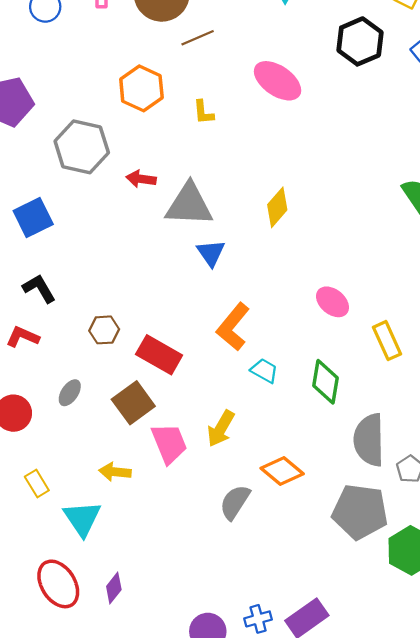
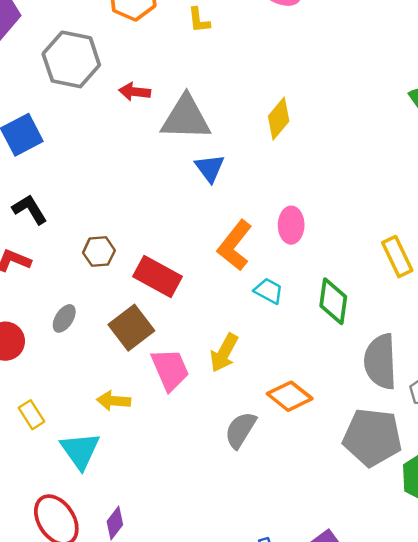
pink ellipse: (332, 302) -> (291, 225), moved, turned 52

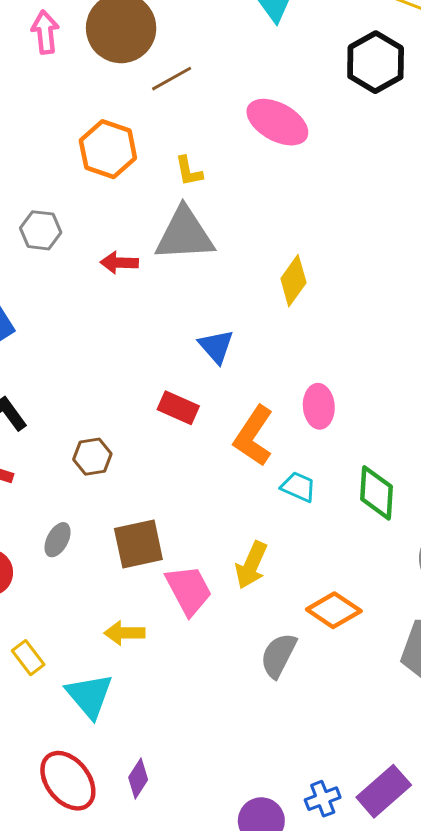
gray hexagon: (71, 59) -> (41, 230), size x0.6
gray triangle: (186, 118) -> (185, 234), moved
red rectangle: (157, 276) -> (178, 408), moved, size x0.7
brown square: (131, 328) -> (138, 544), turned 30

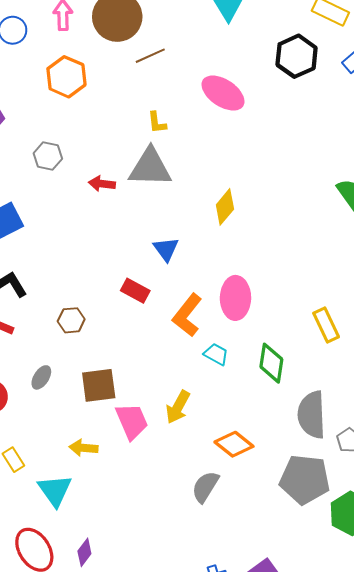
orange hexagon: (108, 149) -> (66, 77), moved
pink ellipse: (319, 406) -> (235, 298), size x1.4
gray semicircle: (278, 655) -> (205, 487), moved

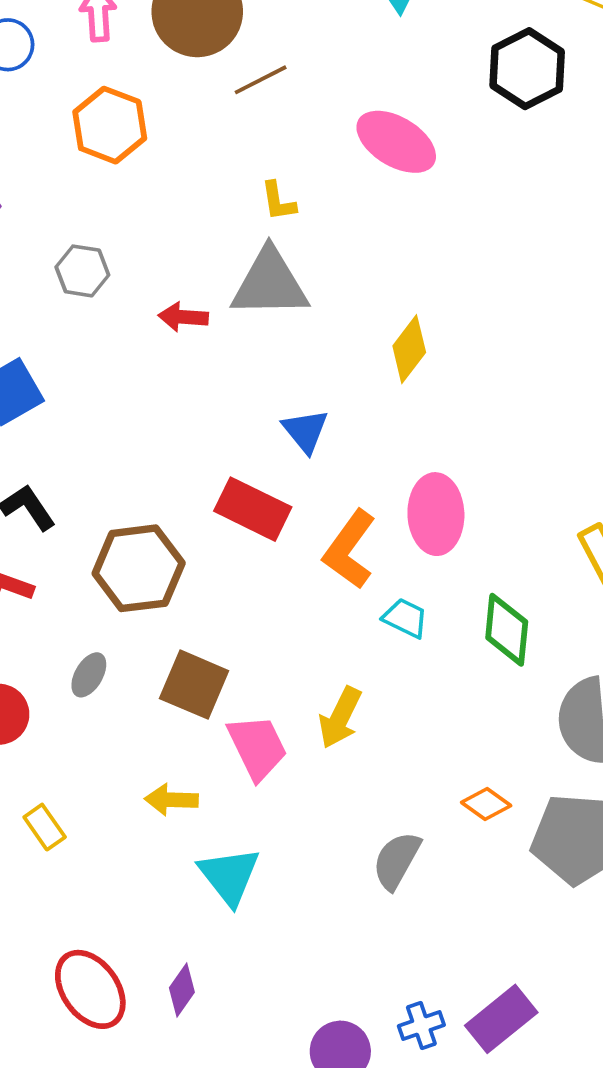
red rectangle: (135, 291) -> (253, 509), size x1.4
brown hexagon: (71, 320) -> (139, 568), size x1.8
brown square: (99, 385) -> (194, 685), turned 33
orange diamond: (234, 444) -> (486, 804), moved, size x0.7
cyan triangle: (55, 490) -> (229, 876), moved

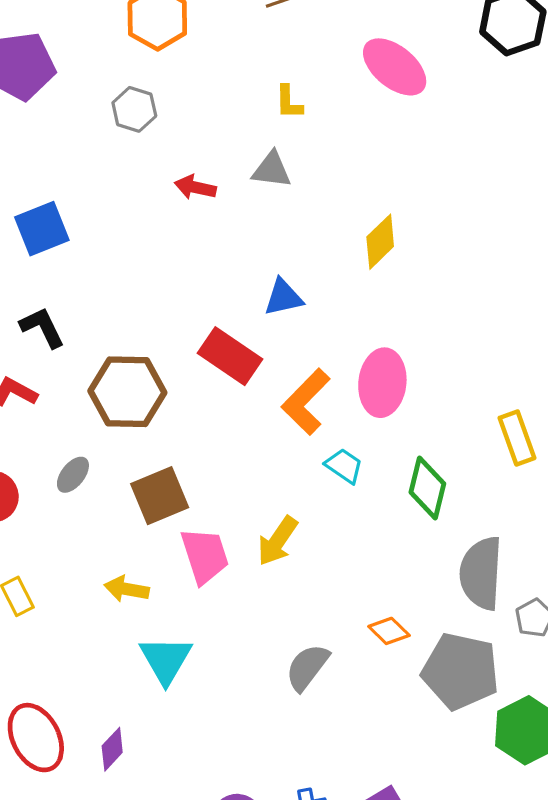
gray hexagon: (82, 271) -> (134, 109), moved
gray triangle: (270, 283) -> (272, 170), size x0.6
blue triangle: (305, 431) -> (283, 297), turned 48
brown square: (194, 685) -> (160, 496), turned 36

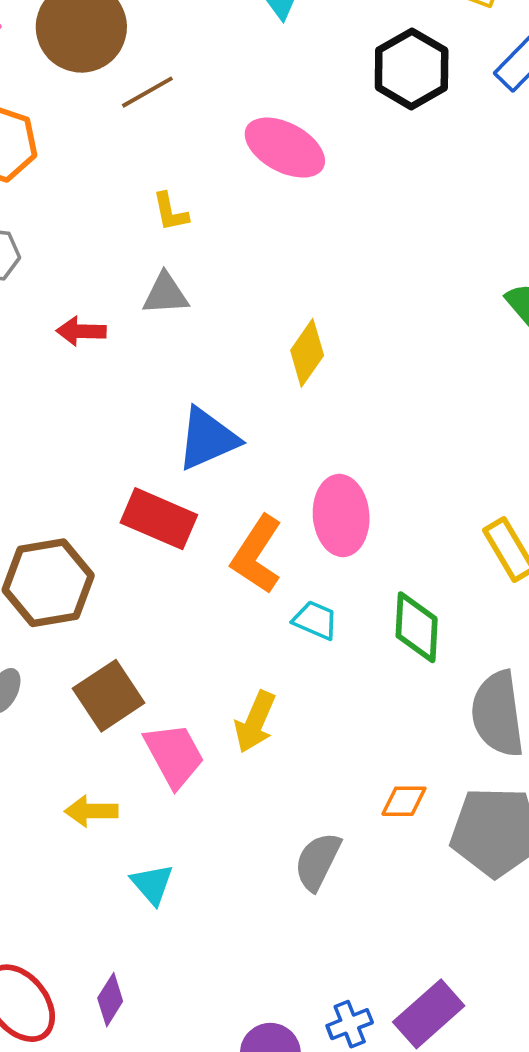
blue triangle: (283, 297) -> (208, 439), size x1.4
orange diamond: (389, 631) -> (404, 801), turned -33
cyan triangle: (166, 660) -> (152, 884), size x0.7

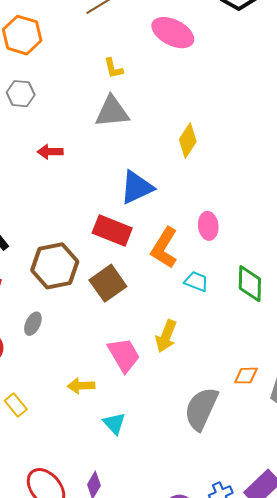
gray triangle: (166, 294) -> (112, 112), size x1.4
red arrow: (81, 331) -> (50, 152), moved
pink ellipse: (341, 515) -> (208, 226), size x0.7
brown square: (109, 696) -> (108, 283), moved
gray semicircle: (318, 861) -> (201, 409), size x1.4

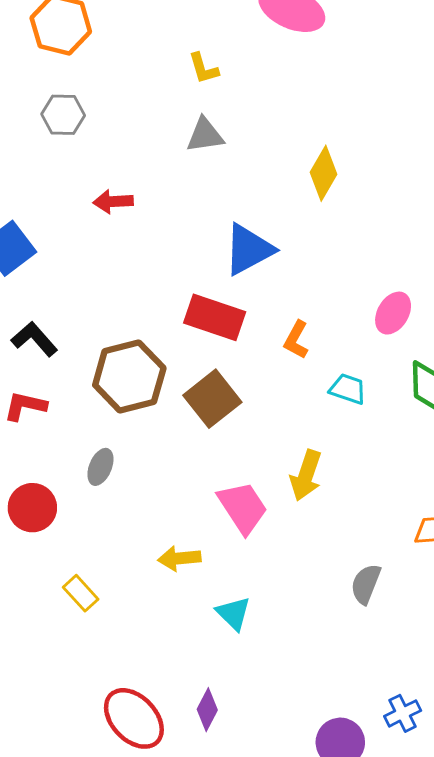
gray triangle: (112, 112) -> (205, 135), size x0.7
pink ellipse: (208, 226) -> (393, 313), moved, turned 40
orange L-shape: (164, 248) -> (296, 340), size x0.6
gray semicircle: (201, 409) -> (366, 584), size x0.6

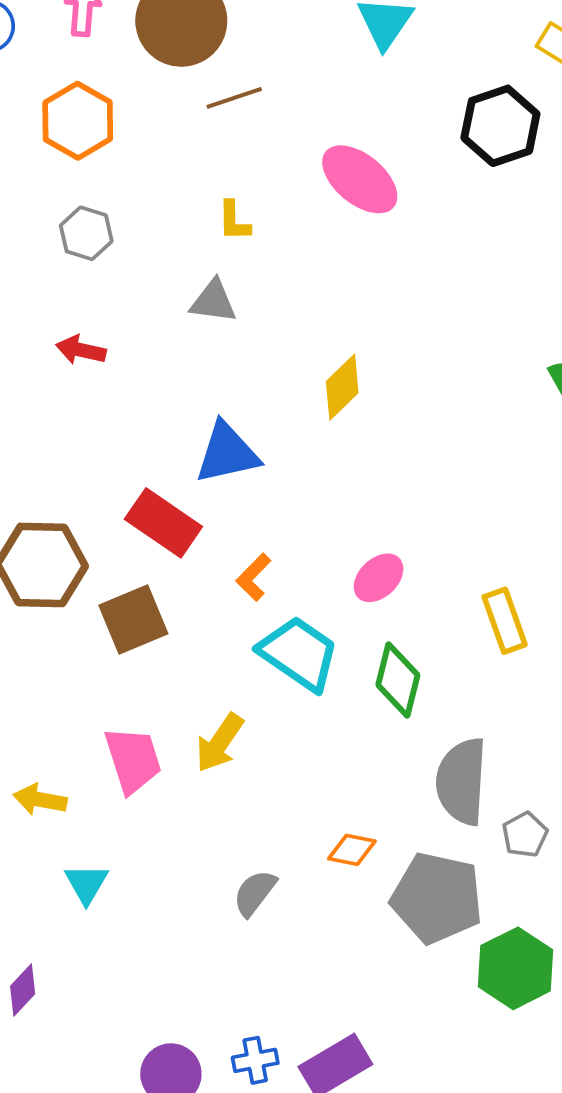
gray hexagon: (63, 115) -> (86, 233), moved
cyan trapezoid: (348, 389) -> (299, 653), size x1.8

